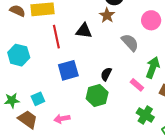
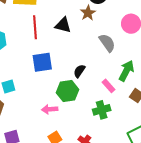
green cross: (145, 115) -> (102, 110), moved, turned 36
pink arrow: (62, 119) -> (50, 109), moved

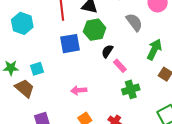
pink rectangle: (108, 86) -> (120, 66), moved
green hexagon: (68, 91) -> (95, 30), moved

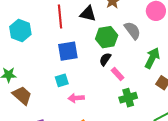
green hexagon: (95, 30) -> (107, 37), moved
cyan square: (37, 69) -> (62, 80), moved

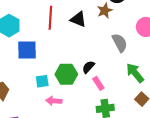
green hexagon: (107, 37) -> (66, 74), moved
blue square: (68, 51) -> (27, 50), moved
green arrow: (152, 58) -> (135, 73), turned -75

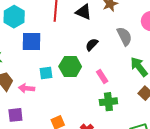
black semicircle: (88, 67) -> (92, 45), moved
pink arrow: (54, 101) -> (27, 88), moved

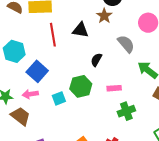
blue square: (32, 42) -> (37, 71), turned -35
pink rectangle: (102, 76) -> (114, 88), turned -48
pink arrow: (27, 88) -> (30, 94), moved

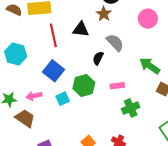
gray semicircle: (126, 44) -> (115, 43), moved
blue square: (37, 71) -> (53, 71), moved

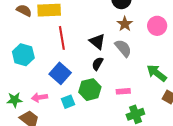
brown star: (104, 14) -> (125, 24), moved
black triangle: (81, 29) -> (97, 42), moved, turned 30
black semicircle: (98, 58) -> (97, 64), moved

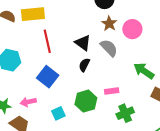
pink circle: (157, 26) -> (132, 29), moved
green hexagon: (90, 90) -> (86, 101), moved
cyan square: (68, 102) -> (58, 113), moved

